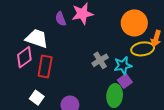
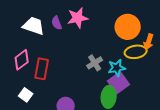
white trapezoid: (37, 39) -> (34, 26), moved
purple square: (125, 81) -> (119, 83), size x1.5
white square: (37, 98) -> (26, 95), moved

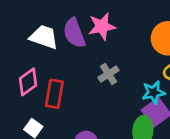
purple semicircle: (57, 23) -> (74, 33), size x1.6
gray cross: (95, 63) -> (109, 74), moved

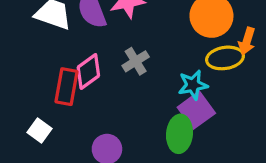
pink diamond: (28, 82) -> (88, 71), moved

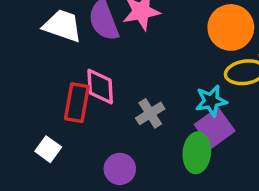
gray cross: (136, 61) -> (150, 113), moved
pink diamond: (88, 71) -> (100, 87), turned -57

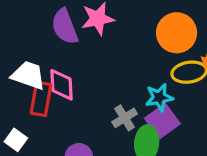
white trapezoid: (62, 26) -> (28, 75), moved
gray cross: (150, 113) -> (125, 118), moved

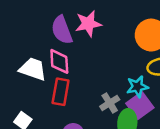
pink diamond: (62, 85) -> (59, 61), moved
red rectangle: (41, 99) -> (61, 92), moved

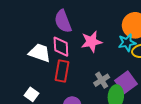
pink star: (88, 24) -> (91, 42), moved
cyan star: (137, 87) -> (127, 43), moved

